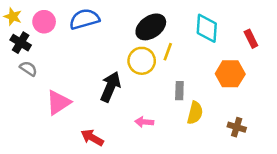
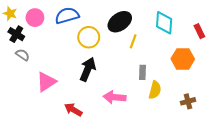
yellow circle: (142, 61) -> (89, 37), moved
pink arrow: (144, 122) -> (115, 97), size x1.5
brown cross: (237, 127) -> (188, 101), turned -32

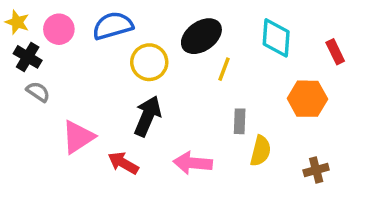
red arrow: (73, 110) -> (123, 163), moved

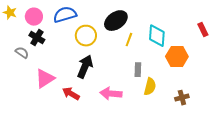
cyan diamond: (276, 38) -> (157, 36), moved
red rectangle: (335, 52) -> (203, 30), moved
black cross: (28, 57) -> (37, 38), moved

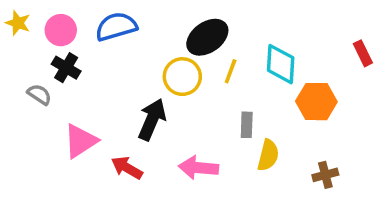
yellow circle: (86, 36) -> (182, 77), moved

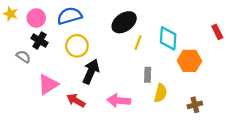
yellow circle: (182, 77) -> (77, 46), moved

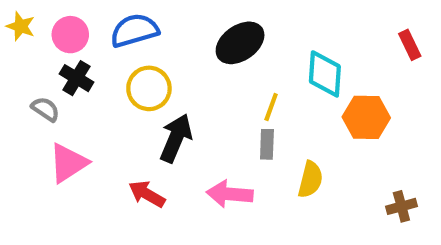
red rectangle: (217, 32) -> (410, 45), moved
yellow line: (138, 43) -> (271, 107), moved
gray rectangle: (148, 75) -> (267, 144), moved
pink triangle: (48, 84) -> (68, 163), moved
brown cross: (195, 105) -> (401, 206), moved

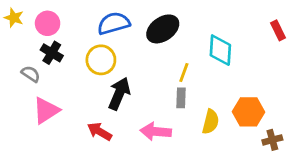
blue semicircle: (134, 30) -> (114, 23), moved
orange hexagon: (366, 117) -> (248, 112), moved

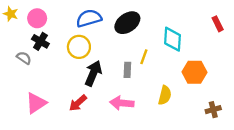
gray rectangle: (181, 98) -> (127, 70), moved
pink triangle: (46, 110) -> (36, 103), moved
orange hexagon: (248, 112) -> (195, 72), moved
red arrow: (100, 132) -> (78, 103), turned -72

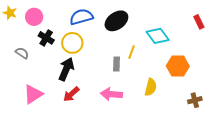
cyan diamond: (173, 39) -> (158, 36), turned -40
black cross: (40, 41) -> (46, 38), moved
black arrow: (93, 73) -> (66, 69), moved

